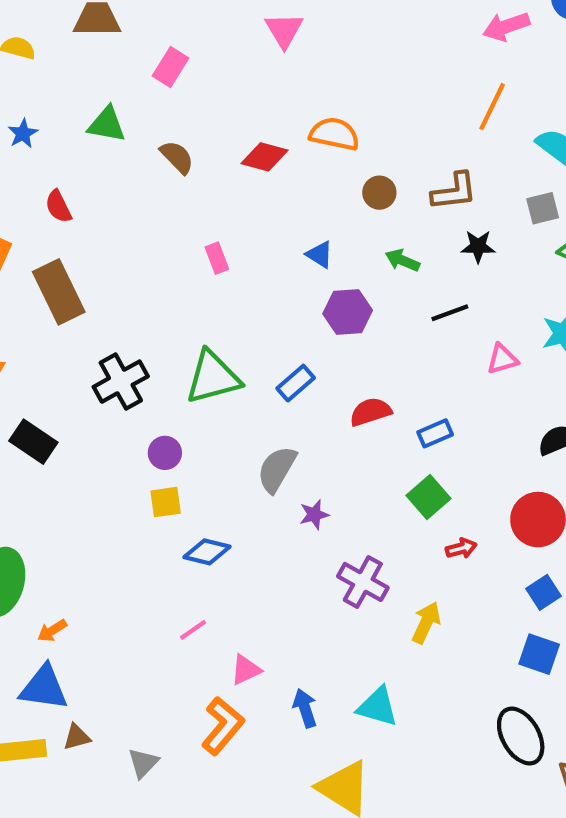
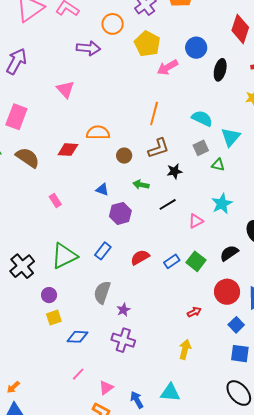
pink rectangle: (171, 67) -> (16, 117), size x1.4
orange line: (492, 107) -> (154, 113), moved
brown semicircle: (177, 157) -> (28, 158), size x1.4
green square: (429, 497) -> (196, 261), moved
purple cross: (363, 582) -> (123, 340), moved

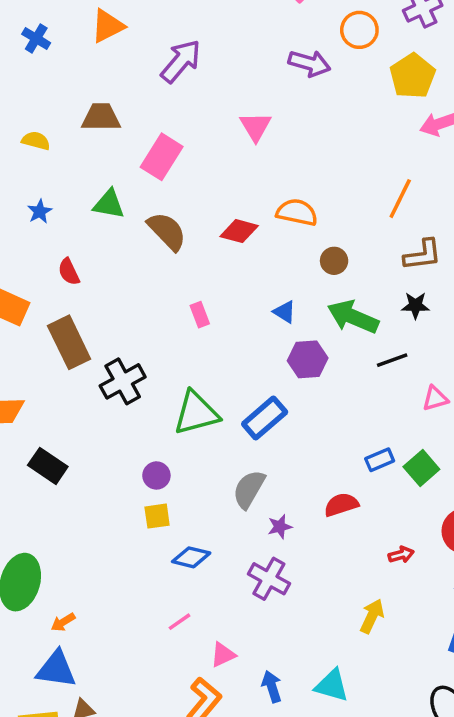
brown L-shape: (158, 148) -> (423, 255), moved
green arrow: (141, 185) -> (353, 317), size x1.8
blue rectangle: (103, 251) -> (265, 418), size x1.4
red semicircle: (140, 257) -> (341, 505), moved
black cross: (22, 266) -> (123, 381), moved

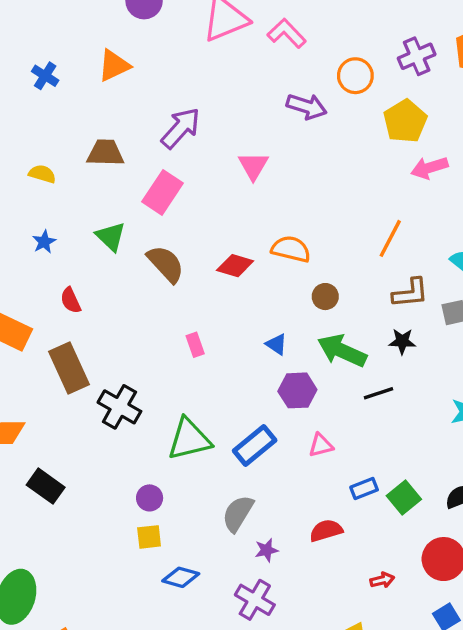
purple arrow: (181, 61) -> (181, 128), moved
green triangle: (109, 204) -> (111, 236), turned 32
black cross: (123, 381) -> (119, 407), turned -33
pink triangle: (435, 399) -> (321, 445), moved

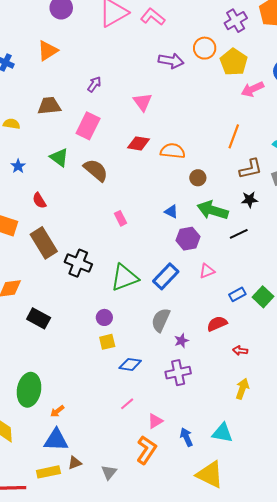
orange circle: (355, 76) -> (205, 48), moved
purple arrow: (181, 128) -> (94, 84), size x0.6
red diamond: (235, 266) -> (138, 143), moved
red arrow: (382, 580) -> (240, 351), moved, turned -152
purple cross: (255, 600) -> (178, 373), turned -35

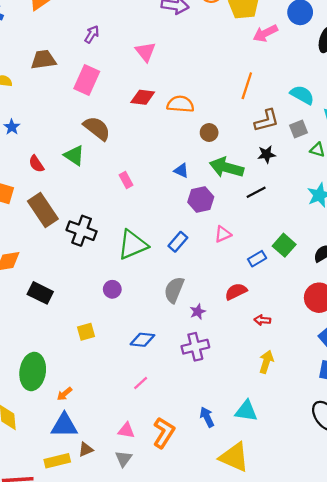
green triangle: (59, 157) -> (74, 155), moved
blue rectangle: (166, 276) -> (178, 242), size x0.7
green square: (263, 297) -> (284, 245), moved
yellow square: (107, 342) -> (86, 332), moved
pink triangle: (155, 421) -> (126, 431), moved, turned 42

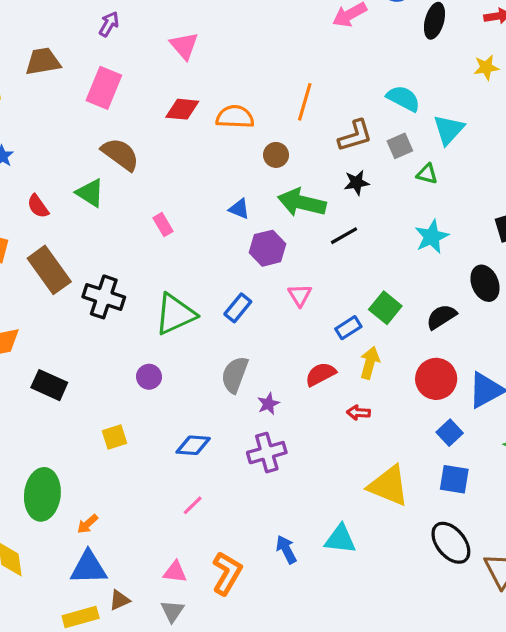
orange line: (247, 86) -> (305, 102), moved
pink triangle: (223, 234) -> (300, 295), turned -36
yellow arrow: (266, 362) -> (370, 363), moved
yellow triangle: (234, 457) -> (388, 486), moved

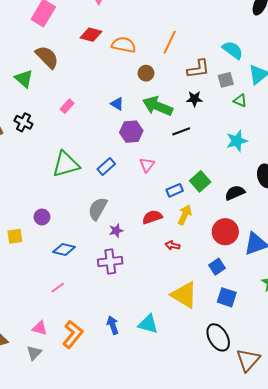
pink rectangle: (163, 225) -> (67, 106), turned 64
black cross: (104, 297) -> (23, 122), moved, size x0.7
purple circle: (149, 377) -> (42, 217), moved
blue square: (450, 433) -> (217, 267), moved

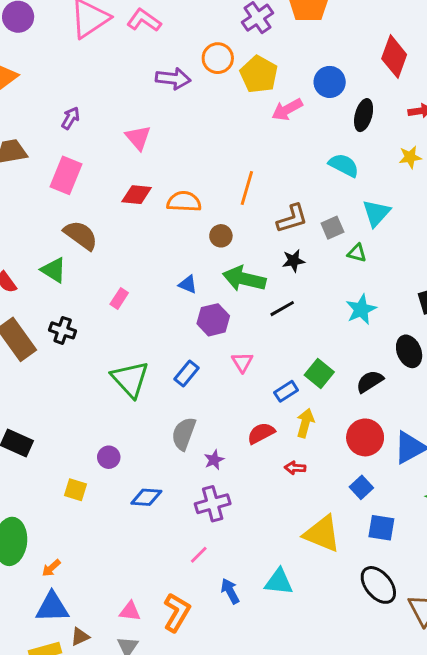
cyan semicircle: (233, 50) -> (344, 165), moved
green triangle: (66, 164) -> (130, 379), turned -48
yellow square: (15, 236) -> (76, 490), turned 35
pink line: (58, 288) -> (199, 555), moved

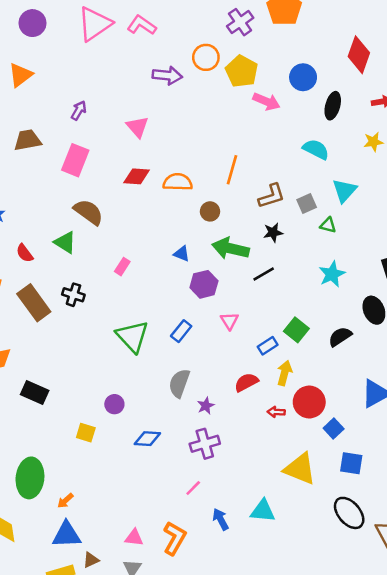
pink arrow: (287, 110) -> (266, 101), turned -128
red circle: (365, 437) -> (309, 402), moved

